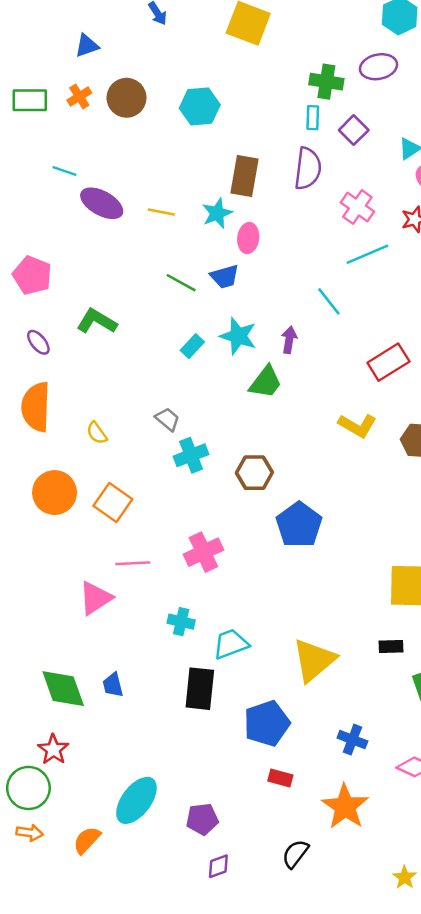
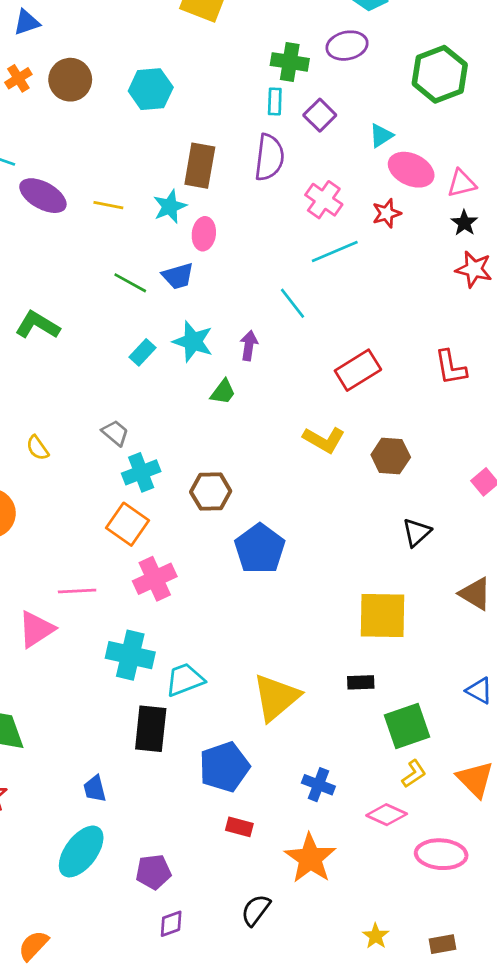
green trapezoid: (266, 382) -> (223, 392), size x0.7
orange square: (113, 502) -> (127, 524), moved
cyan cross: (181, 622) -> (130, 655), size x1.6
blue trapezoid: (113, 685) -> (95, 789), moved
orange semicircle: (87, 840) -> (33, 946), moved

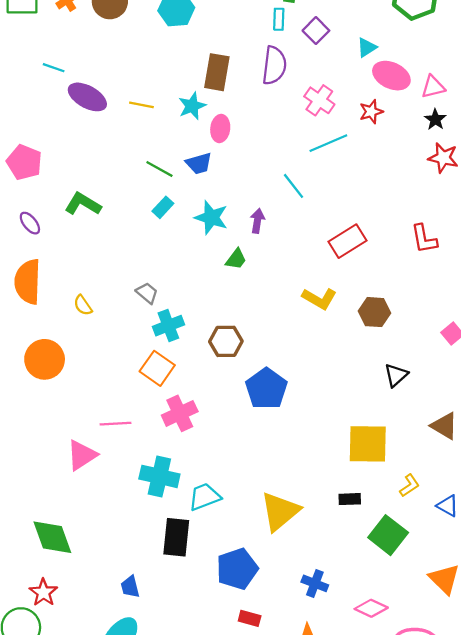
cyan rectangle: (142, 352) -> (163, 207), moved
green square: (407, 726) -> (388, 535), turned -33
yellow L-shape: (414, 774) -> (409, 485), moved

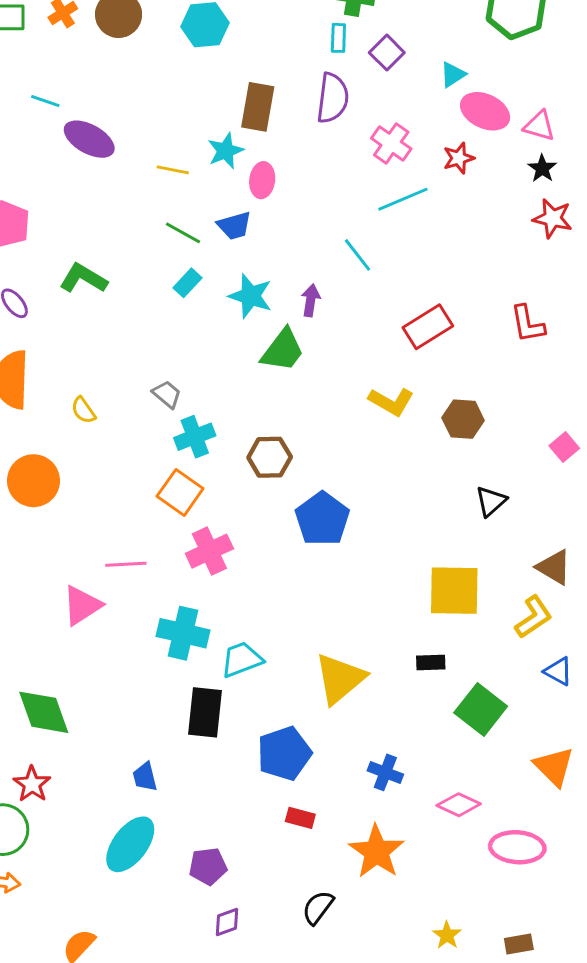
pink triangle: (433, 87) -> (539, 126), turned 30
yellow line: (141, 105) -> (173, 170), moved
green trapezoid: (236, 259) -> (283, 350), size x1.6
yellow L-shape: (409, 485) -> (533, 617), moved, size x1.4

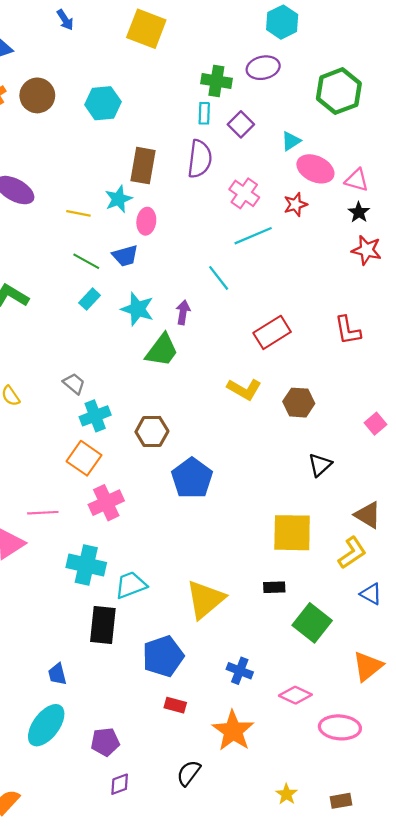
orange triangle: (554, 767) -> (368, 666), turned 36

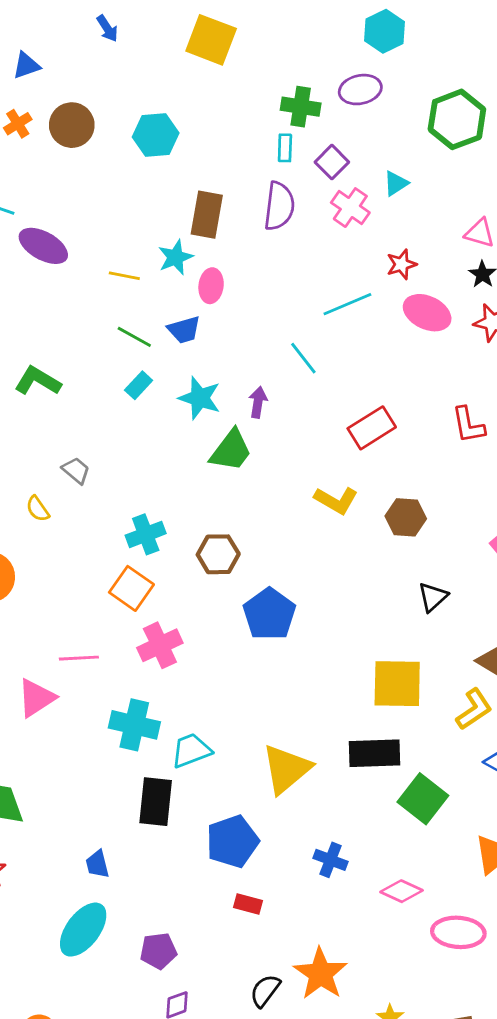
pink ellipse: (315, 169) -> (427, 313), moved
pink cross: (244, 193) -> (350, 208), moved
gray trapezoid: (74, 384) -> (76, 470), moved
black rectangle: (274, 587) -> (374, 753), size x1.8
orange star: (233, 731) -> (320, 974), moved

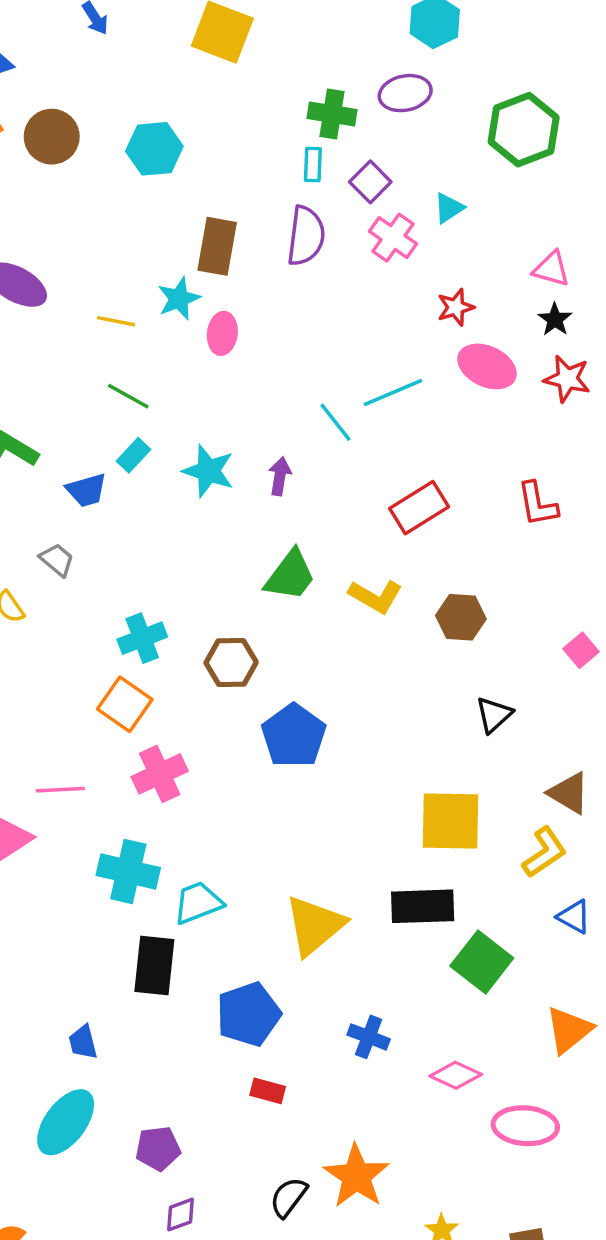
cyan line: (347, 304) -> (393, 393), moved
blue trapezoid: (184, 330) -> (86, 490), moved
green trapezoid: (231, 451) -> (290, 575), moved

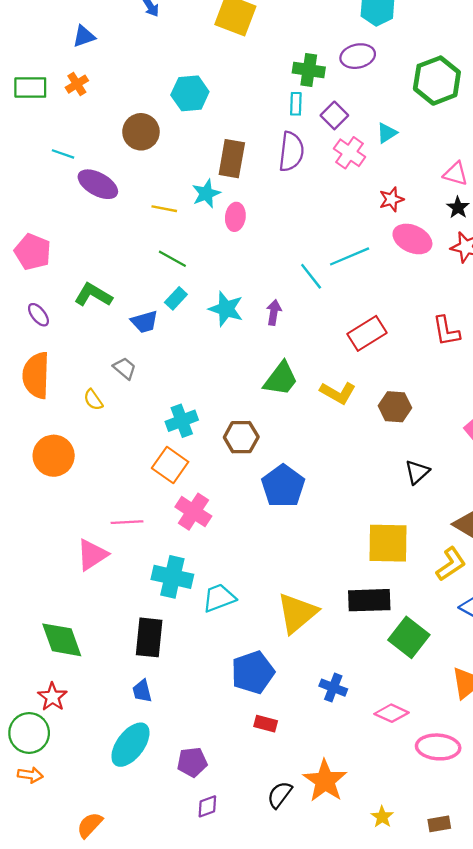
brown circle: (52, 137) -> (141, 132), moved
pink cross: (160, 774) -> (193, 512), turned -32
black rectangle: (154, 966) -> (149, 637), moved

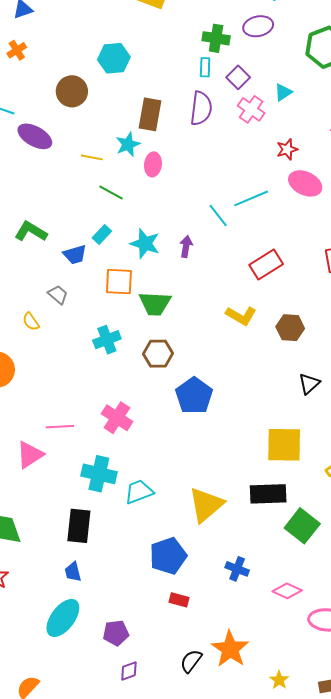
green line: (172, 259) -> (111, 192), moved
green trapezoid: (281, 379) -> (155, 304), moved, turned 56
orange square: (170, 465) -> (119, 282), moved, turned -32

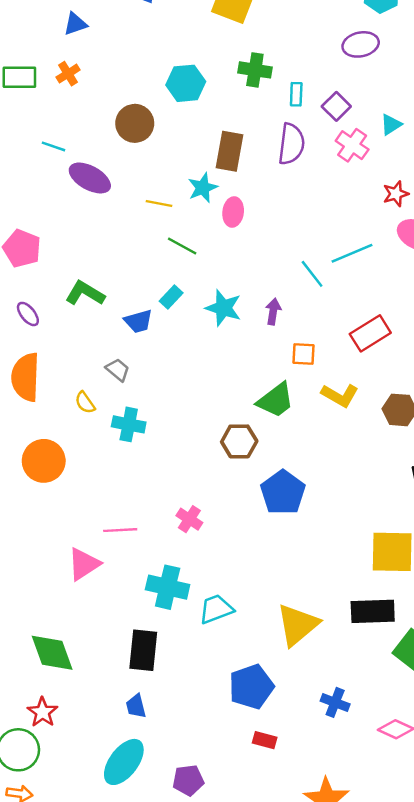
green cross: (216, 38) -> (255, 70), moved
orange square: (119, 282) -> (304, 354), moved, size x0.7
green trapezoid: (155, 304) -> (276, 400), moved, turned -40
cyan cross: (107, 340) -> (129, 424), moved, turned 32
pink cross: (117, 418) -> (189, 519), size x0.7

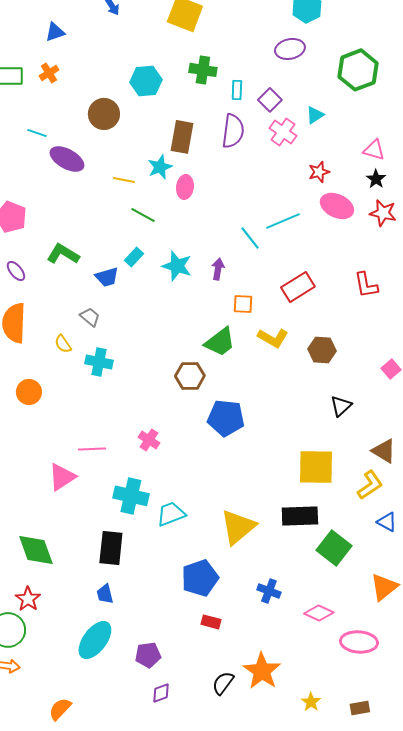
orange circle: (44, 461) -> (29, 392), size x0.7
blue pentagon: (283, 492) -> (226, 418), turned -30

